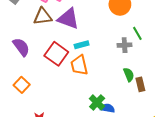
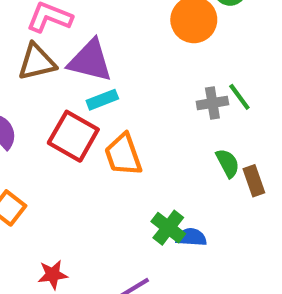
green line: (137, 33) -> (239, 97), moved
cyan rectangle: (82, 45) -> (102, 100), moved

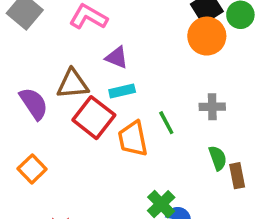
purple triangle: (90, 61) -> (117, 57), size x0.6
brown triangle: (37, 62) -> (73, 84), moved
green line: (239, 97) -> (166, 123), moved

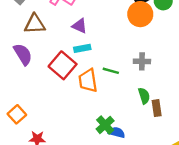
brown triangle: (73, 84) -> (35, 24), moved
green line: (166, 123) -> (111, 71), turned -49
orange square: (32, 169) -> (17, 114), moved

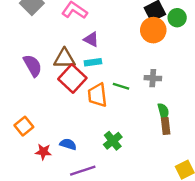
brown triangle: (35, 24) -> (64, 59), moved
green semicircle: (144, 96) -> (163, 111), moved
blue semicircle: (117, 132) -> (68, 144), moved

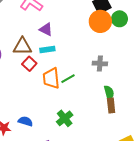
green circle: (177, 18) -> (120, 19), moved
red square: (72, 79) -> (29, 64), size x0.6
green line: (121, 86) -> (68, 79), moved, turned -48

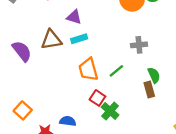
red square: (29, 64) -> (97, 98), moved
green line: (68, 79) -> (116, 71), moved
brown rectangle: (111, 106) -> (149, 90), moved

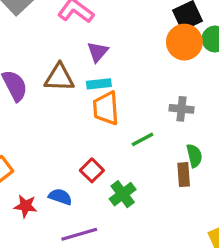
purple triangle: (74, 17) -> (98, 52), turned 42
orange trapezoid: (88, 70) -> (106, 108), moved
red square: (97, 98) -> (92, 170), moved

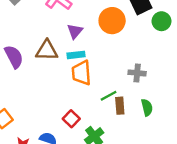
orange circle: (184, 42) -> (112, 21), moved
brown rectangle: (184, 175) -> (120, 106), moved

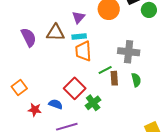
gray cross: (137, 73) -> (129, 52), size x1.5
red square: (71, 119) -> (75, 88), size x1.5

